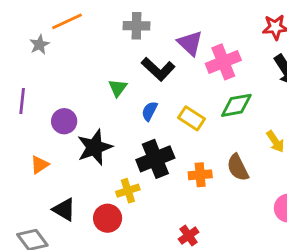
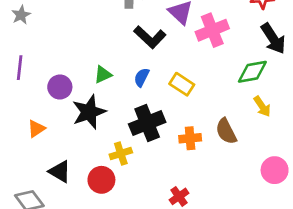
gray star: (40, 45) -> (21, 15), moved
green triangle: (118, 88) -> (103, 75), moved, turned 30
green diamond: (236, 105) -> (252, 72), moved

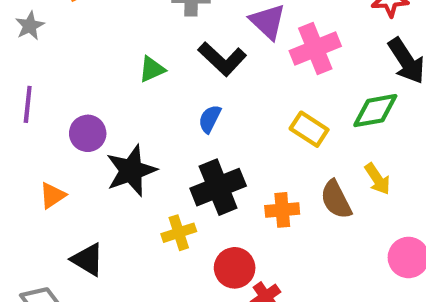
green triangle: (103, 75) -> (152, 69), moved
yellow rectangle: (182, 84) -> (309, 129), moved
yellow arrow: (262, 106) -> (377, 179), moved
red circle: (101, 180) -> (235, 268), moved

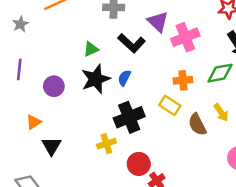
yellow rectangle: (309, 129) -> (170, 105), moved
black star: (131, 171) -> (96, 79), moved
orange cross: (282, 210) -> (183, 80), moved
black triangle: (88, 260) -> (51, 146), moved, turned 30

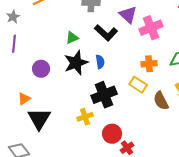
purple line: (19, 69) -> (14, 44), moved
blue semicircle: (124, 78) -> (100, 62), turned 144
black triangle: (51, 146) -> (39, 119), size x1.4

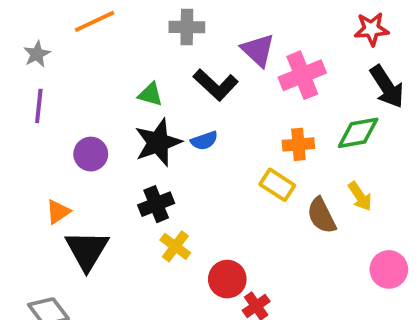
green triangle: (72, 38) -> (150, 94), turned 40
blue semicircle: (100, 62) -> (204, 141), turned 80
black cross: (104, 95) -> (156, 204), moved, size x0.7
yellow cross: (85, 117) -> (175, 246), turned -35

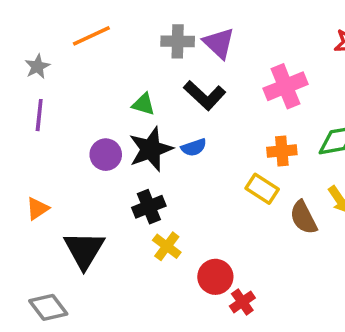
purple triangle: (258, 50) -> (219, 43), moved
purple circle: (91, 154) -> (106, 155), moved
orange triangle: (58, 212) -> (37, 209), moved

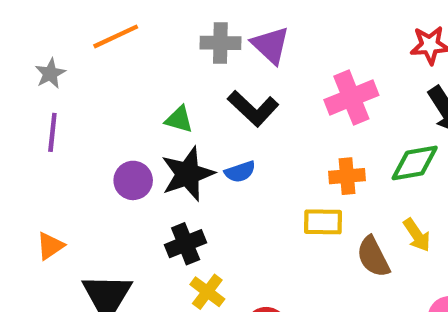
yellow rectangle: (262, 189) -> (323, 222), turned -32

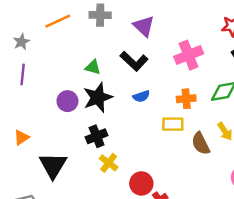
gray cross: (220, 43) -> (100, 15), moved
blue semicircle: (240, 172) -> (141, 96), moved

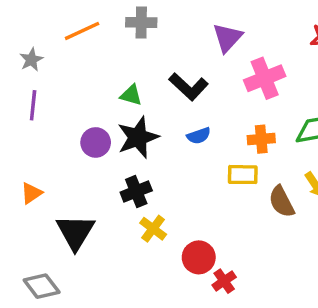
purple triangle: (144, 26) -> (227, 38), moved, turned 30

